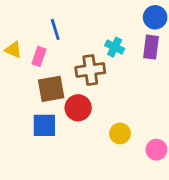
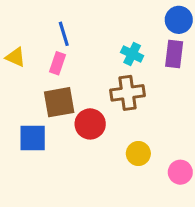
pink rectangle: (39, 56) -> (58, 63), moved
brown cross: (90, 70) -> (127, 93), moved
blue square: (44, 125) -> (33, 138), moved

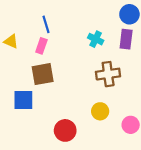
brown cross: (127, 93) -> (108, 74), moved
red circle: (90, 124) -> (65, 130), moved

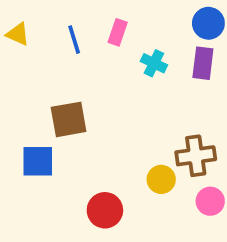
yellow triangle: (11, 41) -> (18, 34), moved
pink rectangle: (41, 46) -> (118, 32), moved
brown cross: (108, 74) -> (196, 156), moved

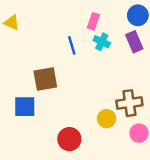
pink rectangle: (118, 32) -> (93, 21), moved
blue line: (74, 40) -> (72, 45), moved
purple rectangle: (203, 63) -> (134, 42), turned -30

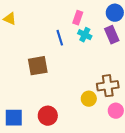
blue square: (25, 107) -> (14, 118), moved
red circle: (69, 139) -> (48, 116), moved

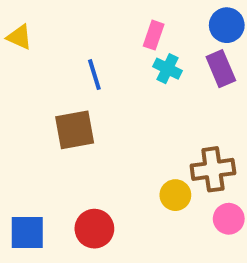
blue line: (60, 38) -> (94, 75), moved

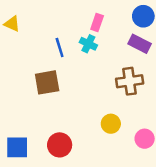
cyan cross: (167, 69) -> (88, 44), moved
purple rectangle: (221, 69) -> (140, 44), turned -40
brown cross: (213, 169) -> (130, 81), moved

